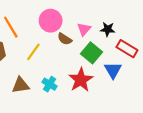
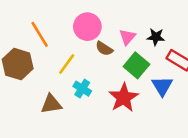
cyan cross: (50, 84) -> (82, 89), moved

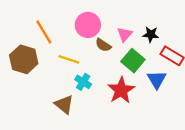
yellow line: (67, 64) -> (69, 59), turned 72
brown triangle: (51, 104) -> (64, 104), moved, turned 48

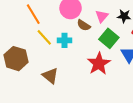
brown hexagon: (24, 59) -> (16, 59), moved
yellow line: (69, 59) -> (44, 37), moved, turned 30
cyan cross: (83, 82) -> (64, 40), moved, turned -32

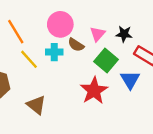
cyan cross: (64, 40) -> (54, 52), moved

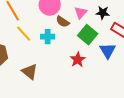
cyan cross: (54, 52) -> (48, 37), moved
red star: (94, 91) -> (78, 60), size x0.7

